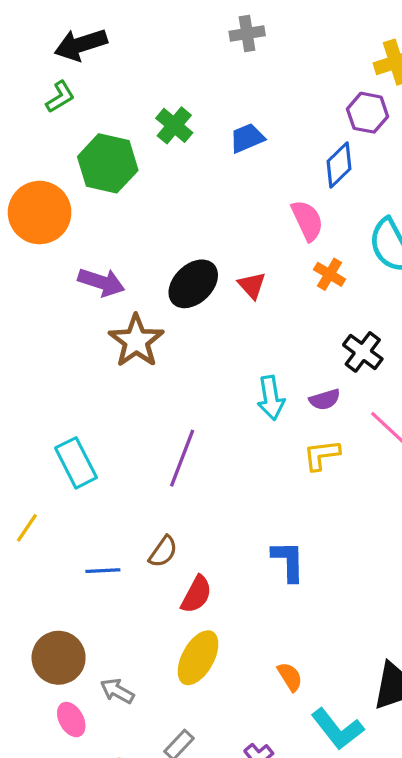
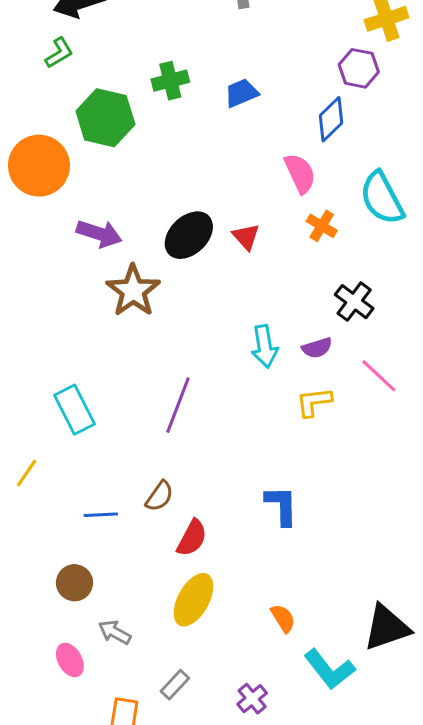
green cross: (174, 125) -> (170, 81), turned 36
brown circle: (59, 658) -> (74, 583), moved, size x0.7

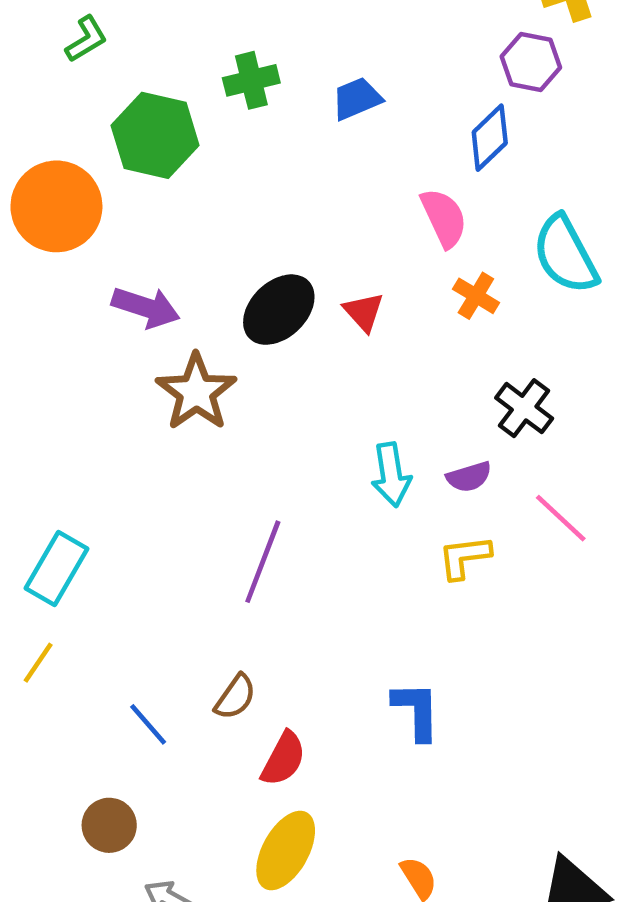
cyan rectangle: (74, 410) -> (56, 569), moved, turned 57
blue line: (101, 515) -> (148, 724), turned 52

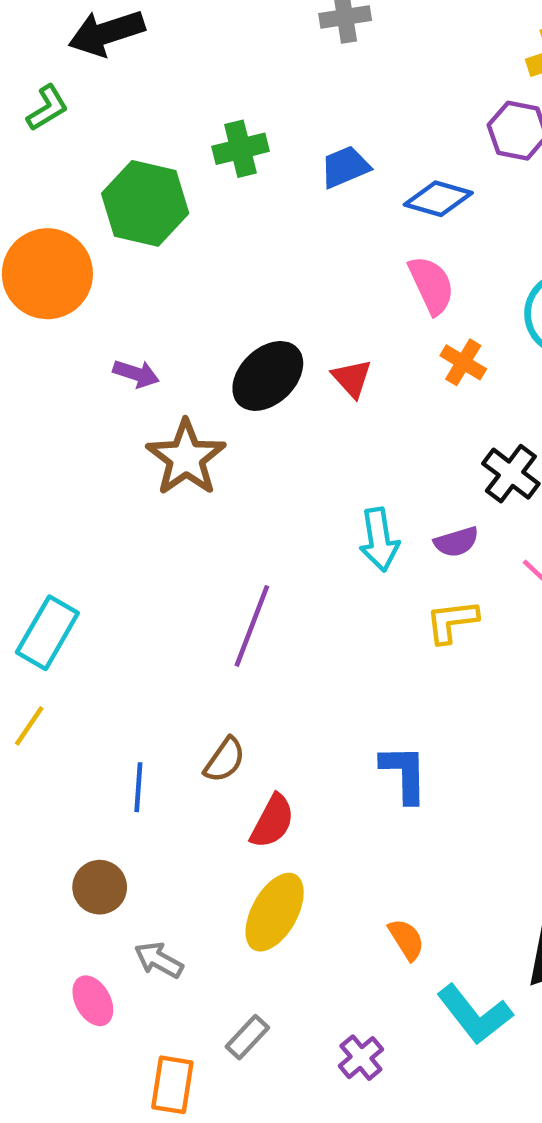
green L-shape: (86, 39) -> (47, 108), moved
blue diamond: (490, 138) -> (438, 199), moved, turned 60
purple arrow: (146, 307) -> (136, 374), size x0.7
blue line: (148, 724) -> (138, 787), turned 45

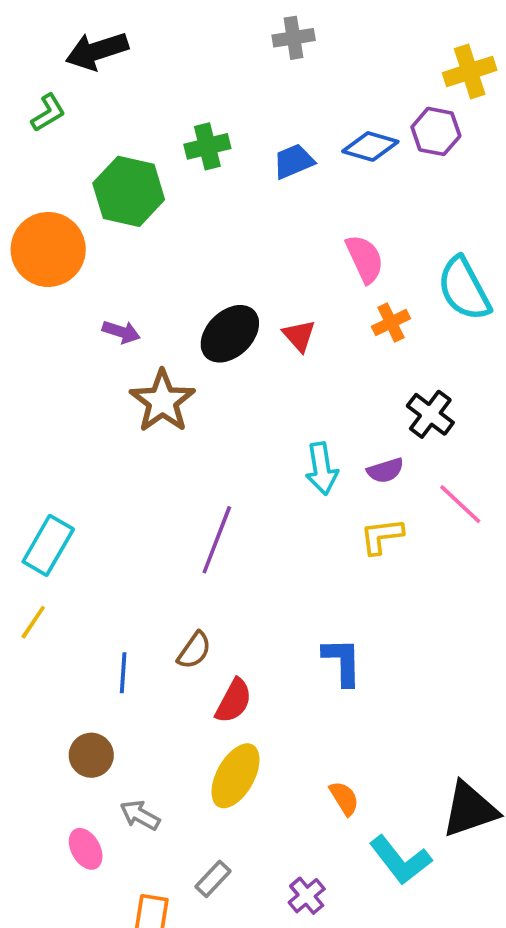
blue diamond: (438, 199) -> (370, 146), moved
orange cross: (463, 362) -> (391, 322), turned 33

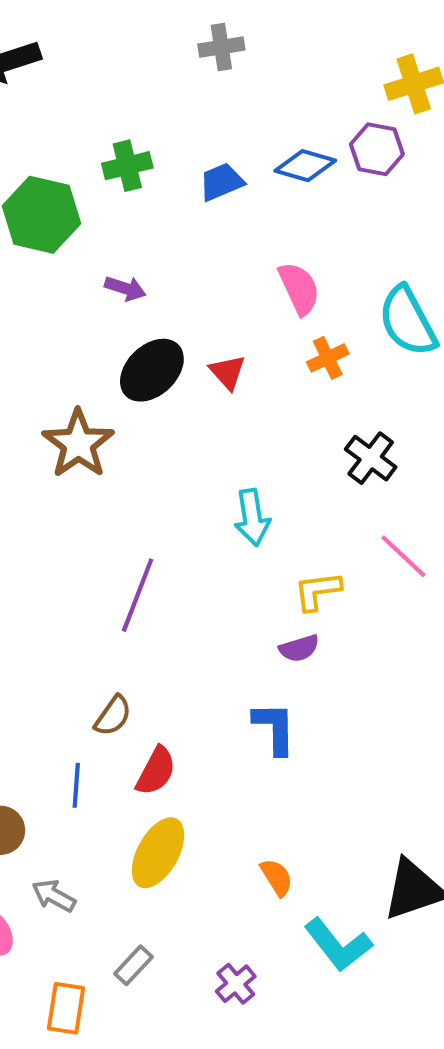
purple arrow: (121, 332) -> (125, 288), moved
purple semicircle: (385, 470) -> (299, 648), moved
blue line: (123, 673) -> (76, 785), moved

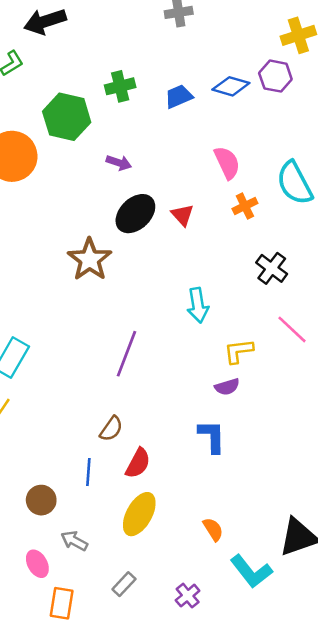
orange rectangle: (66, 1008) -> (62, 603), moved

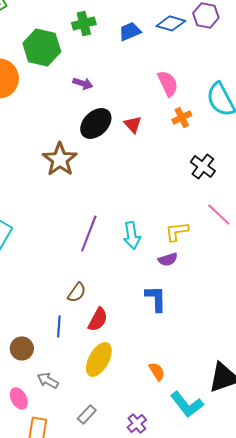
cyan arrow: (198, 305) -> (132, 235), moved

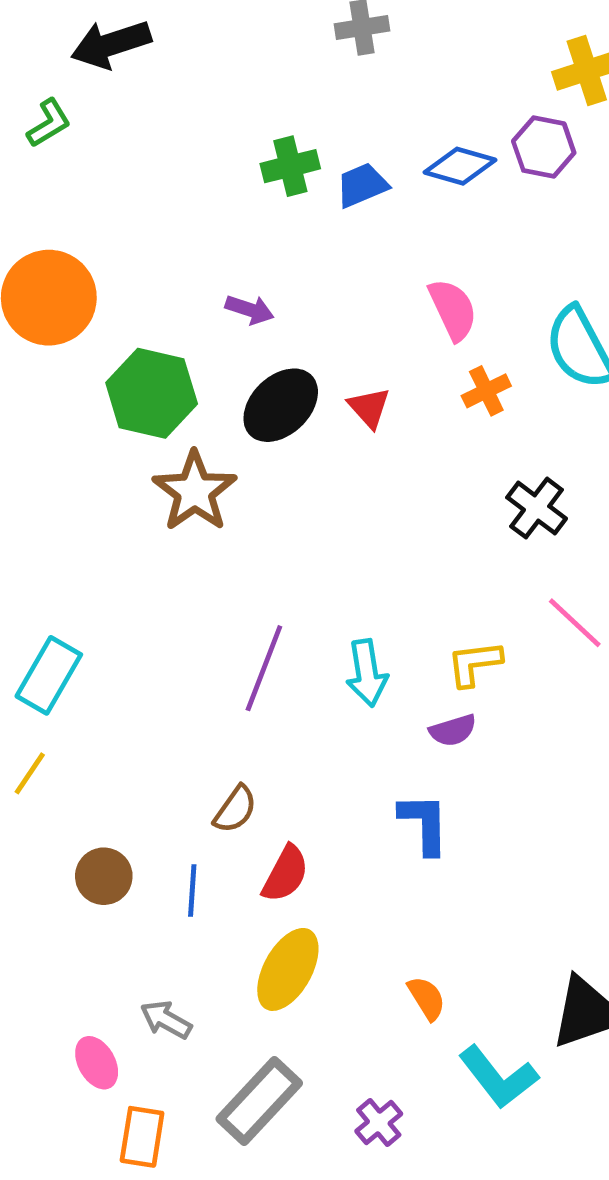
green cross: (84, 23) -> (290, 166), moved
green hexagon: (42, 47) -> (152, 393), moved
brown circle: (22, 348) -> (104, 876), moved
gray rectangle: (87, 414) -> (259, 1101), size x1.8

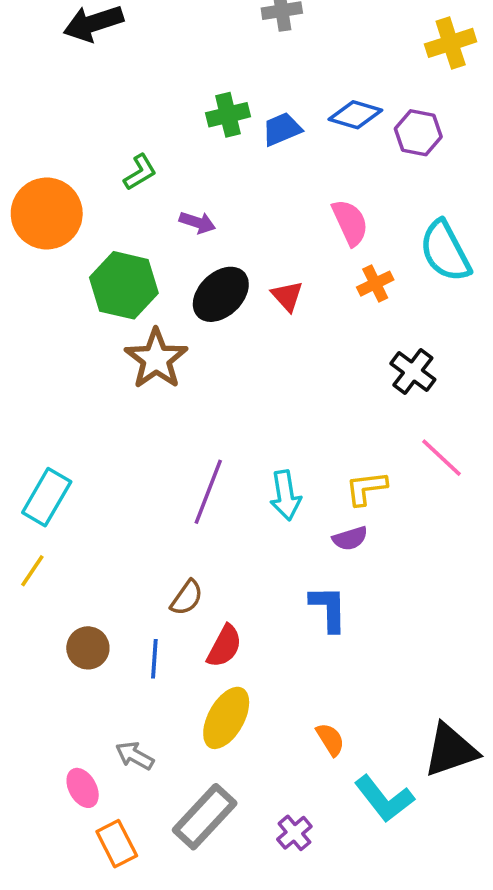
green L-shape: (49, 123) -> (140, 172), moved
purple hexagon: (544, 147) -> (418, 133), moved
orange rectangle: (142, 1137) -> (117, 844), turned -36

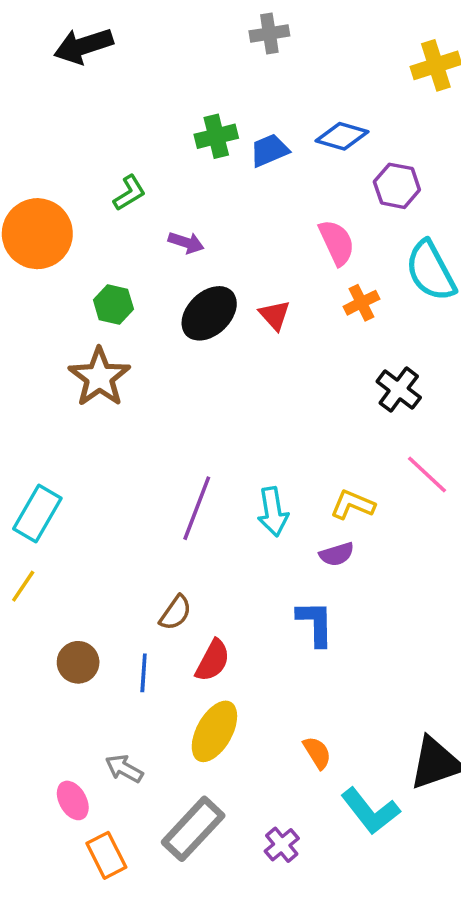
purple hexagon: (418, 133) -> (397, 186), moved
green hexagon: (124, 285) -> (113, 304), size x0.6
brown star: (156, 359) -> (99, 377), moved
yellow L-shape: (366, 488) -> (353, 505), turned 30

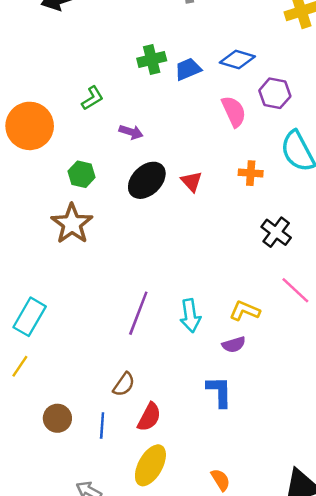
pink semicircle: (337, 243) -> (234, 111), moved
orange cross: (361, 303) -> (251, 173), turned 30

